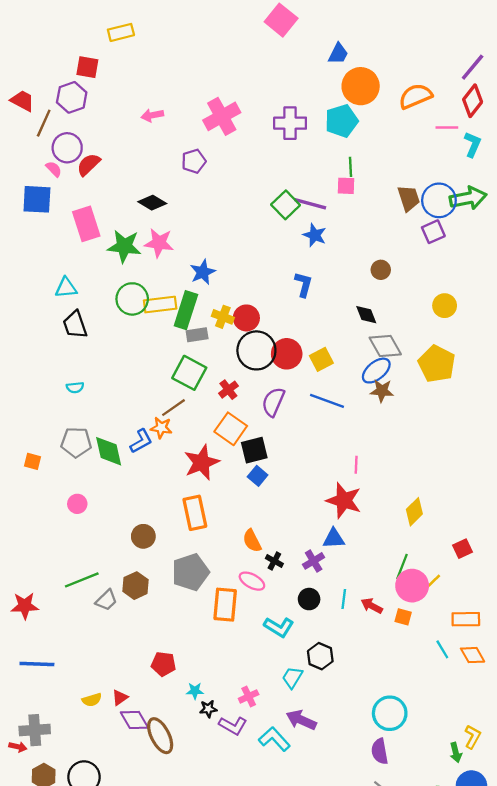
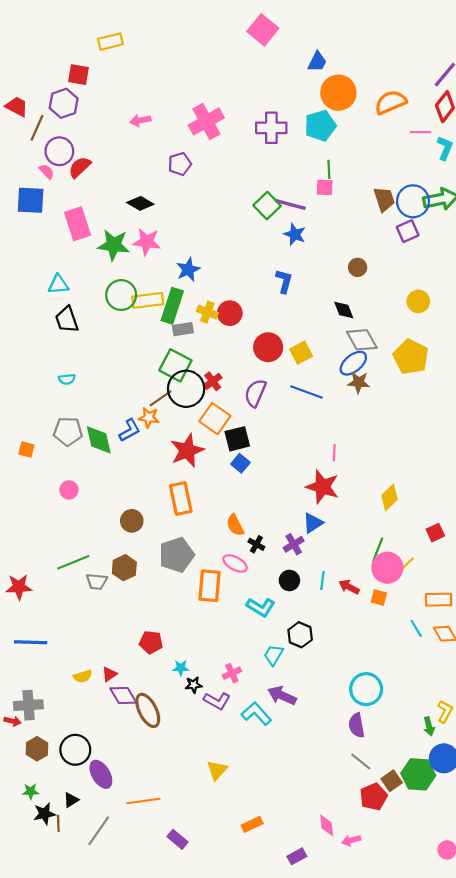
black circle: (256, 350) -> (186, 389), moved
blue triangle: (334, 539) -> (313, 523), turned -30
gray trapezoid: (106, 600) -> (97, 582), turned 50

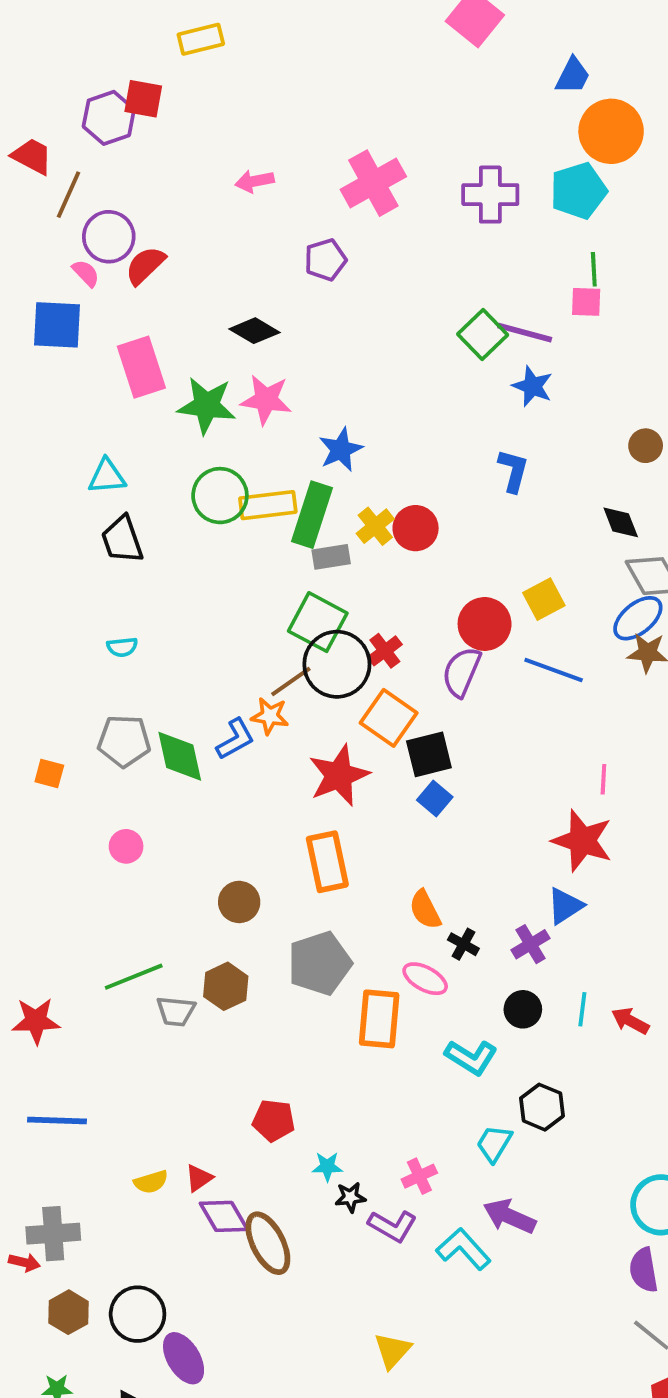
purple hexagon: (64, 103) -> (109, 118), moved
yellow cross: (207, 312) -> (375, 526), turned 30
red circle: (268, 347) -> (485, 624), moved

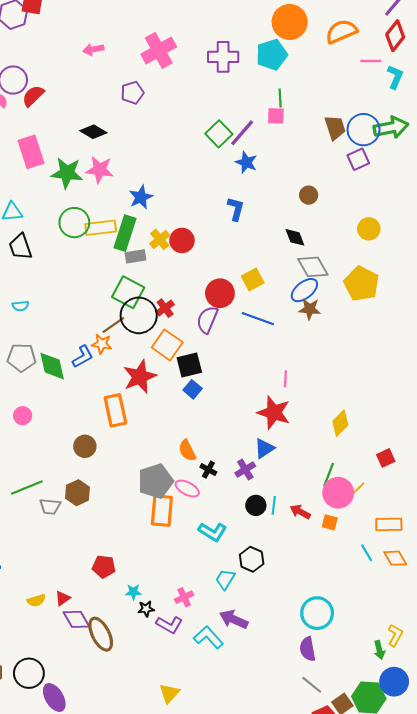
purple line: (525, 333) -> (242, 133), turned -64
orange rectangle: (327, 862) -> (115, 410), moved
gray pentagon: (320, 963) -> (156, 481), moved
black circle: (523, 1009) -> (256, 505), moved

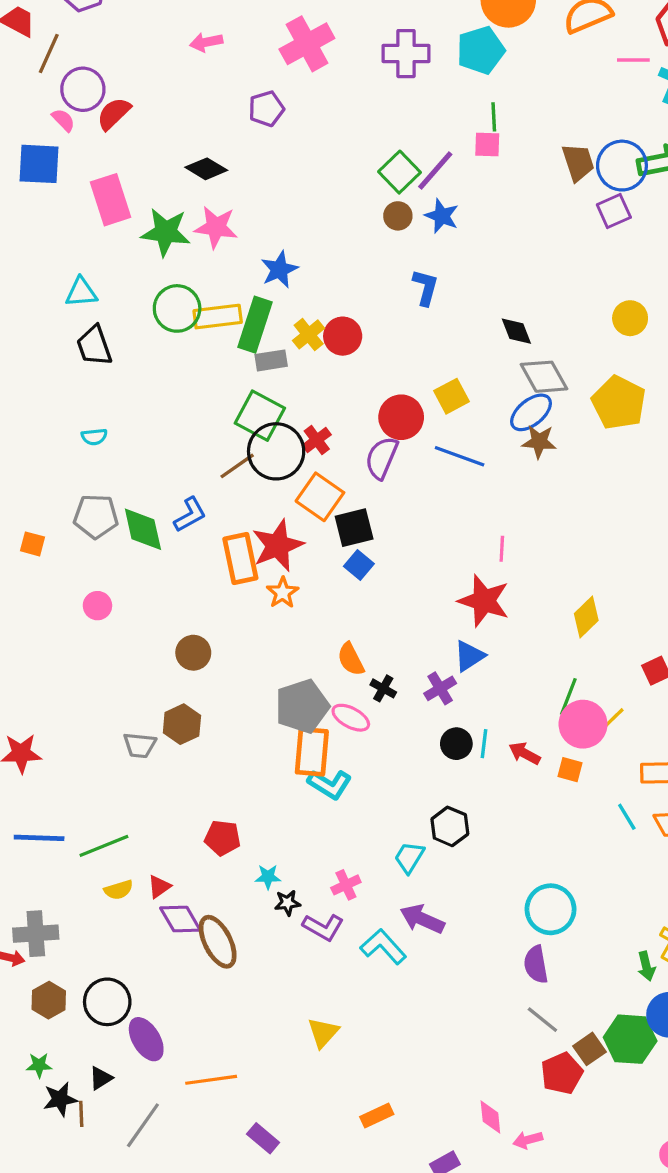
brown circle: (309, 195) -> (398, 216), moved
orange star: (102, 344) -> (283, 593), moved, turned 30
orange rectangle: (115, 410) -> (240, 559), moved
green line: (27, 487) -> (104, 846), moved
cyan L-shape: (213, 532) -> (330, 784), moved

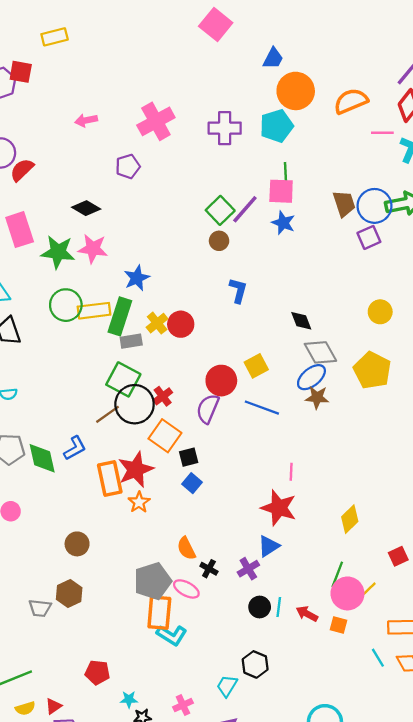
pink square: (487, 144) -> (281, 191), size x1.4
blue star: (442, 216) -> (283, 223), moved
black square: (354, 528) -> (189, 457), size x0.7

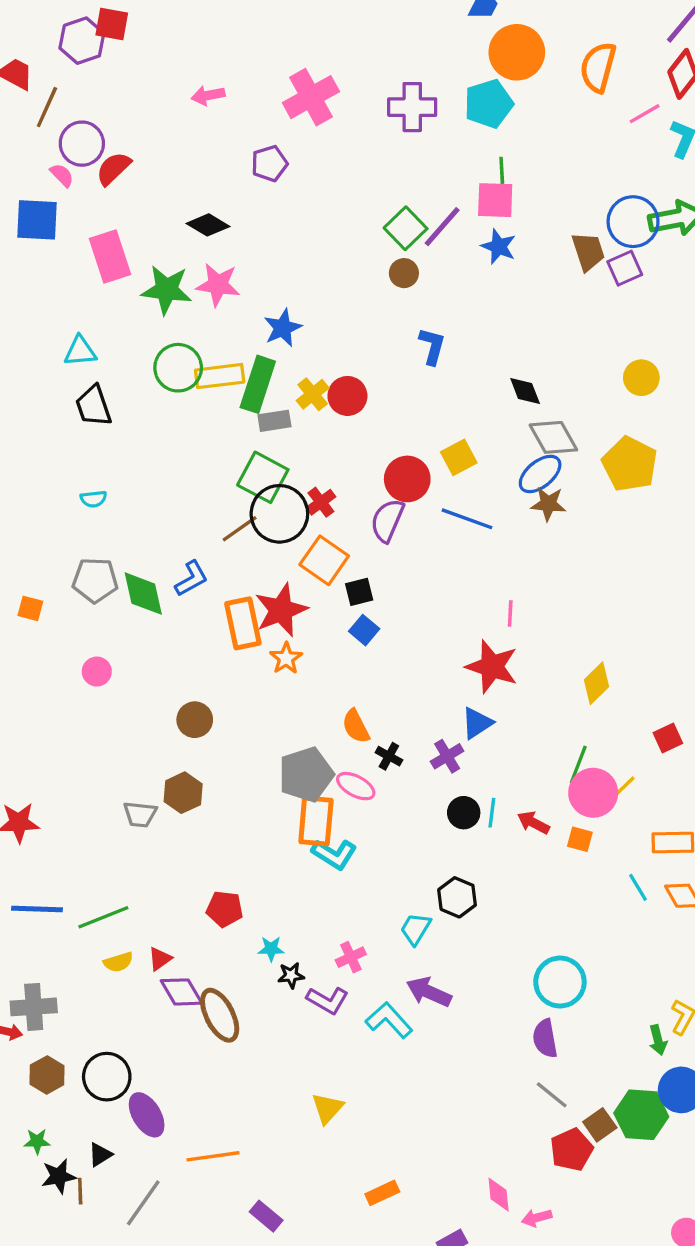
orange semicircle: (351, 101) -> (598, 67), turned -52
pink line: (382, 133) -> (645, 114), turned -30
brown trapezoid: (344, 204) -> (588, 252), moved

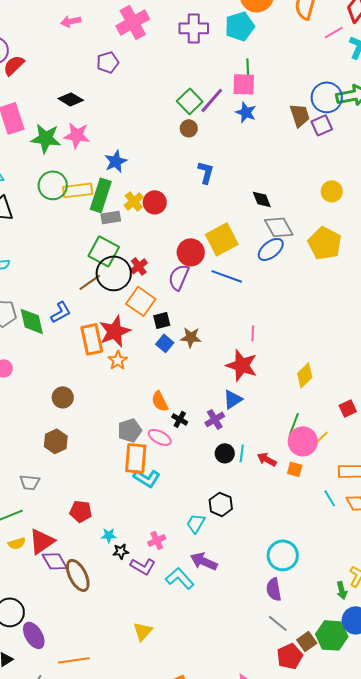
yellow square: (459, 457) -> (222, 239), size x1.5
brown star: (548, 504) -> (191, 337), moved
gray pentagon: (306, 774) -> (130, 430), size x0.7
gray trapezoid: (140, 814) -> (30, 482), moved
red triangle: (160, 959) -> (42, 541), size x1.8

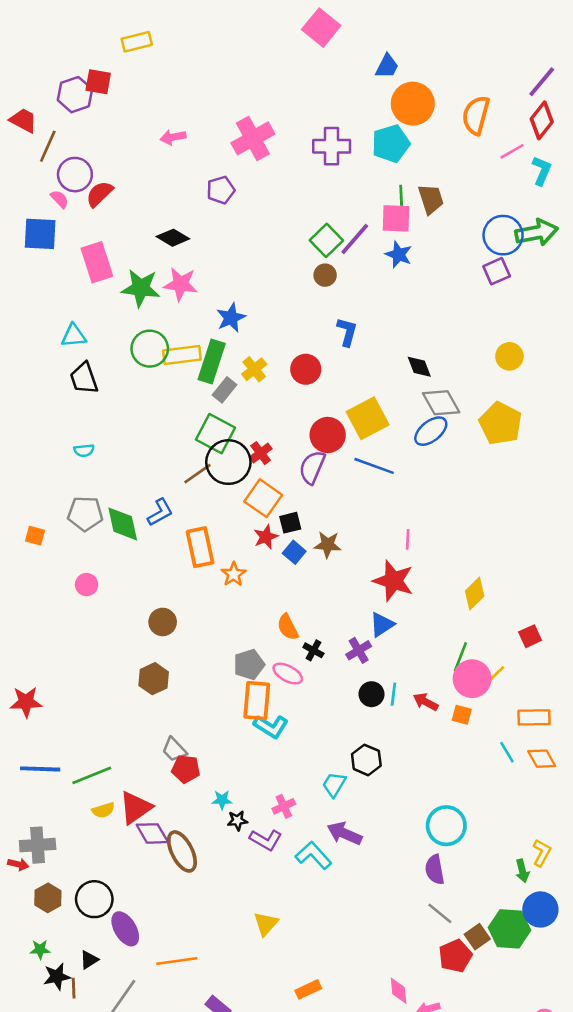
brown trapezoid: (300, 115) -> (431, 199), moved
red circle: (155, 202) -> (306, 369), moved
gray rectangle: (111, 217) -> (225, 390), turned -42
red star: (115, 331) -> (266, 537), moved, size x0.6
gray trapezoid: (30, 482) -> (174, 750), moved, turned 40

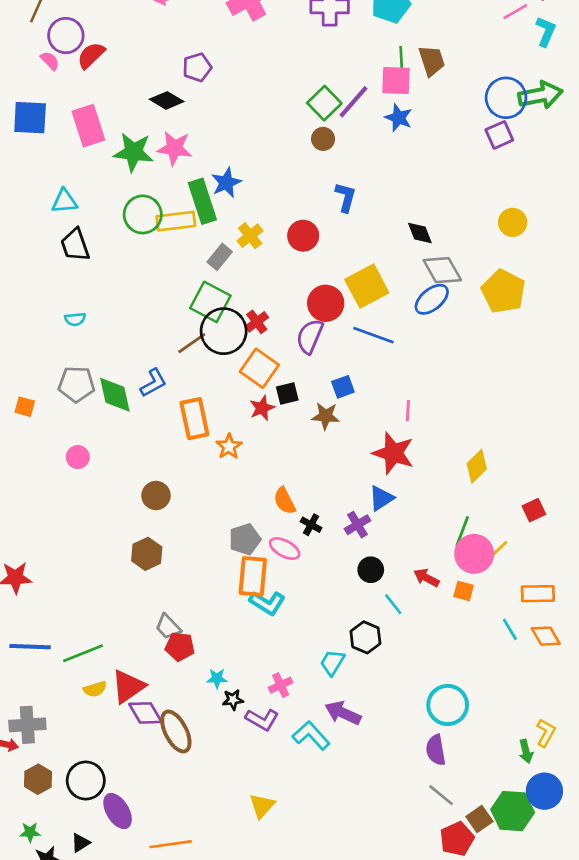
purple pentagon: (221, 190) -> (197, 67), moved
blue square: (40, 234) -> (30, 118), moved
green rectangle: (212, 361) -> (202, 201), moved, turned -36
blue square: (294, 552) -> (343, 387), moved, turned 30
cyan line: (393, 694) -> (393, 604), moved, turned -45

